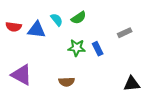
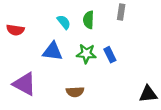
green semicircle: (79, 18) -> (89, 20), turned 126
blue triangle: (37, 30) -> (53, 51), moved
gray rectangle: (125, 33) -> (121, 12), moved, turned -56

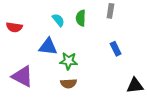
green star: (86, 54) -> (69, 61), moved
blue rectangle: (110, 55) -> (116, 49), moved

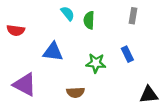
gray rectangle: (110, 11) -> (133, 16), moved
cyan semicircle: (58, 20) -> (68, 13), moved
green star: (69, 61) -> (96, 63), moved

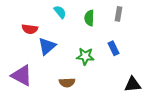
green semicircle: (89, 20) -> (89, 18), moved
red semicircle: (16, 30) -> (30, 29), moved
blue triangle: (53, 52) -> (47, 46), turned -48

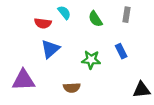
green semicircle: (89, 18) -> (95, 19), turned -35
red semicircle: (30, 29) -> (43, 23), moved
purple triangle: (22, 75) -> (23, 80), turned -30

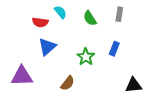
blue rectangle: (121, 51) -> (114, 49), turned 48
green star: (91, 60) -> (86, 57), turned 30
brown semicircle: (72, 88) -> (68, 83), turned -49

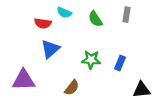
cyan semicircle: (60, 12) -> (64, 13), turned 152
blue rectangle: (114, 49) -> (120, 63), moved
green star: (86, 57) -> (91, 60), turned -30

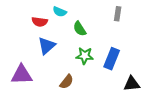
green semicircle: (95, 19) -> (80, 29), moved
blue rectangle: (120, 63) -> (112, 59), size x1.5

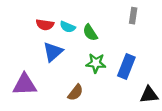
cyan semicircle: (60, 12) -> (68, 27), moved

